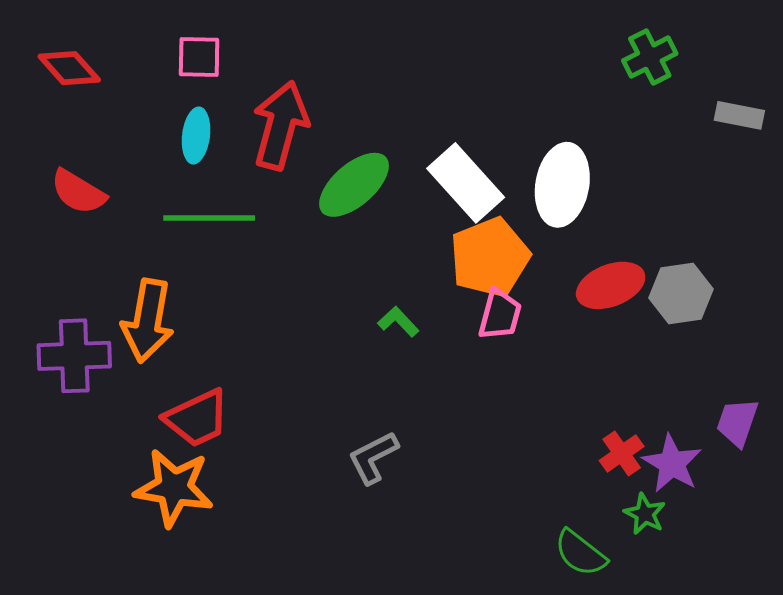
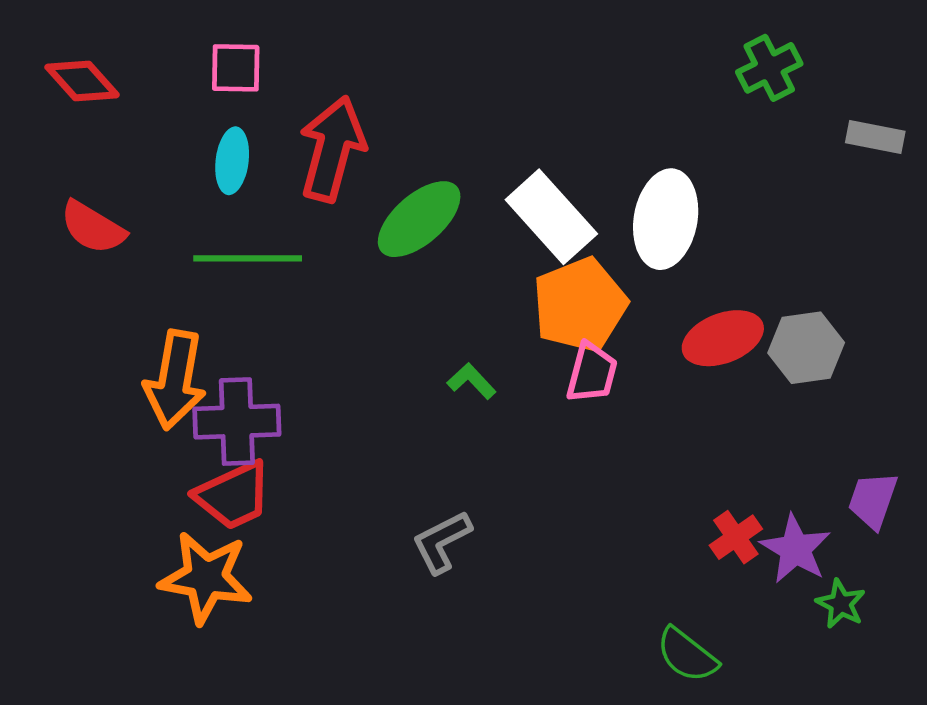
purple cross: (74, 356) -> (237, 422), moved
green star: (645, 514) -> (841, 604), moved

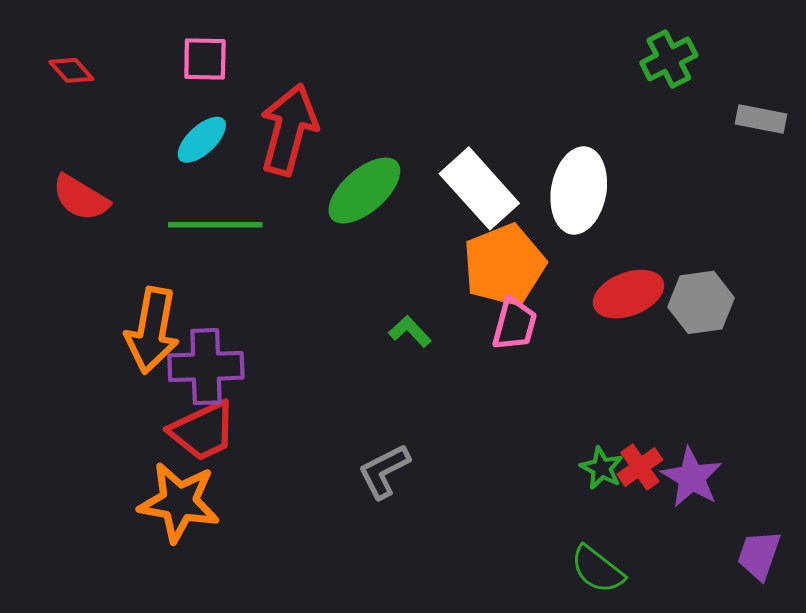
red diamond: (82, 81) -> (71, 70), size x0.7
cyan ellipse: (232, 161) -> (202, 140), turned 40
purple trapezoid: (873, 500) -> (759, 555), moved
green star: (841, 604) -> (602, 468), moved

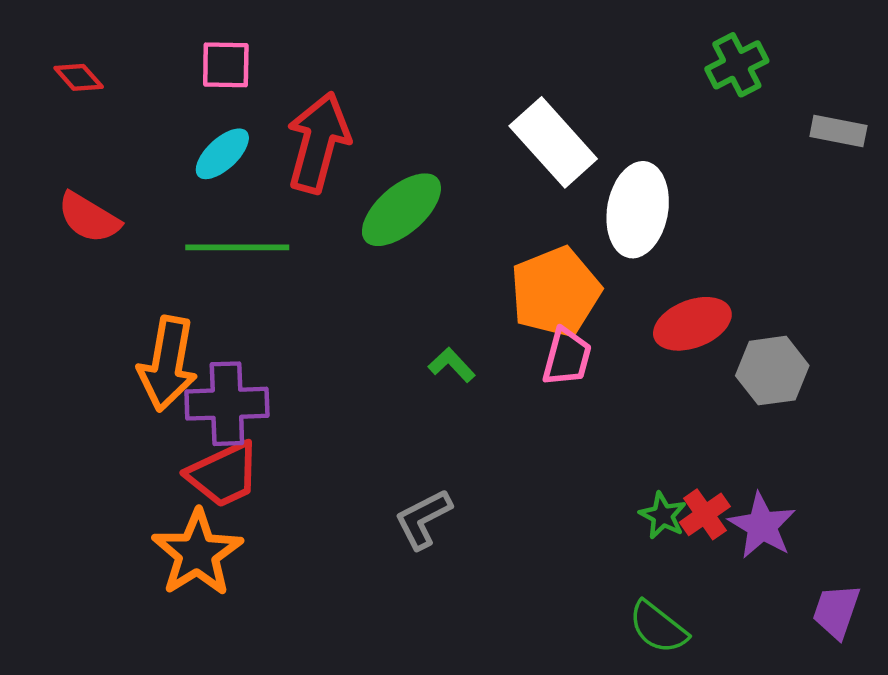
white rectangle: (479, 188) -> (553, 142), moved
gray hexagon: (701, 302) -> (772, 371), moved
orange star: (179, 502) -> (197, 553), turned 30

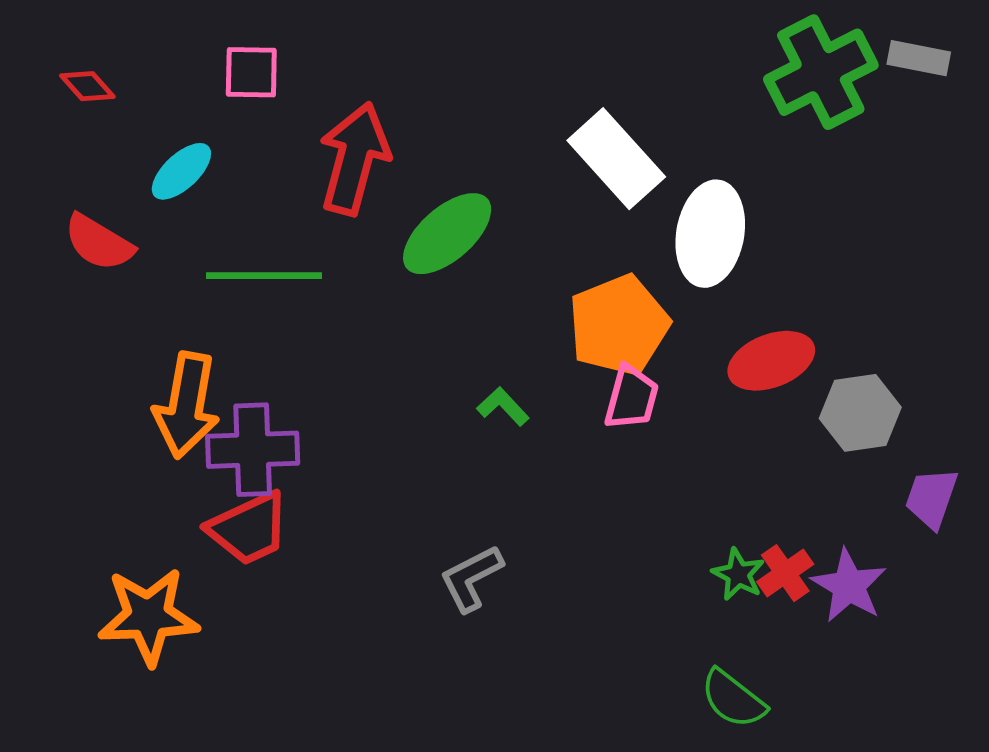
green cross: (737, 65) -> (821, 72), size x1.6
gray rectangle: (838, 131) -> (919, 58), moved
cyan ellipse: (222, 154) -> (181, 171), moved
orange star: (197, 553) -> (148, 616), moved, turned 30
purple trapezoid: (836, 611) -> (931, 498), moved

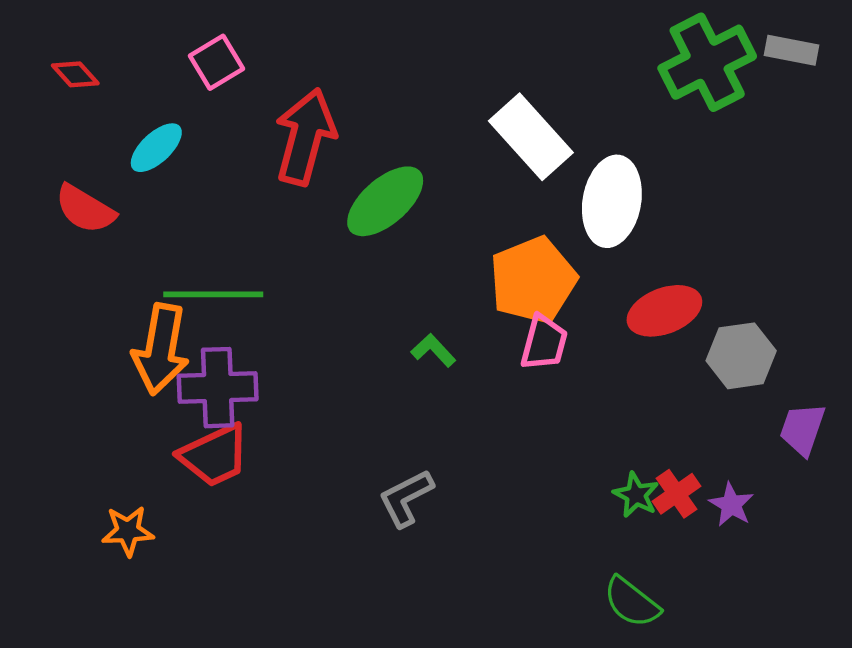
pink square: (251, 72) -> (217, 62), turned -32
green line: (264, 276) -> (213, 294), moved
purple star: (849, 586) -> (731, 505), size x0.7
orange star: (148, 616) -> (128, 531), size x0.6

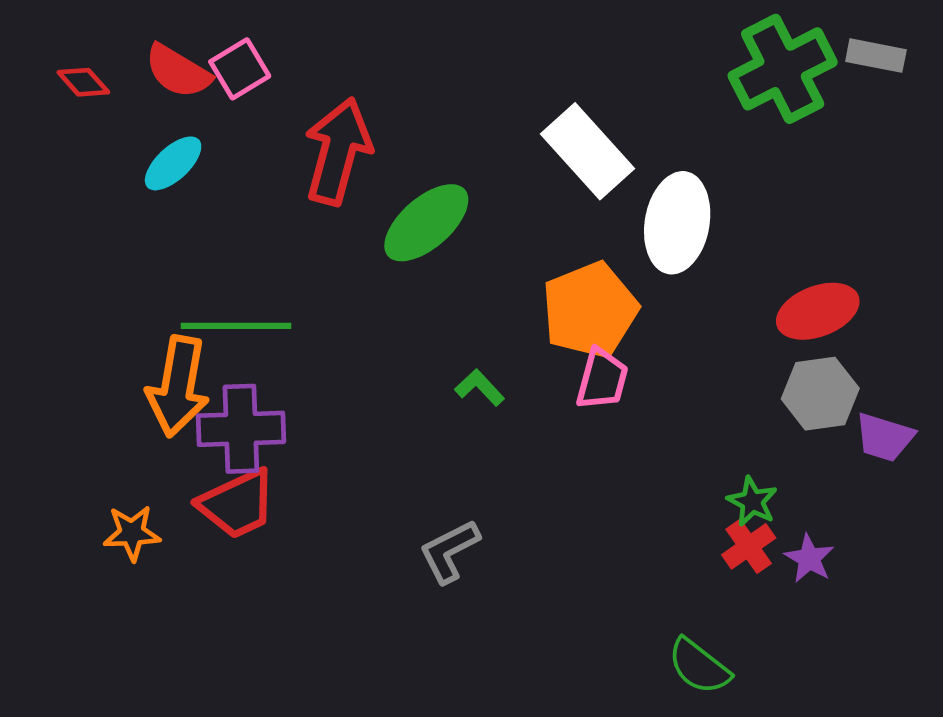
red semicircle: (85, 209) -> (178, 71), moved
red ellipse: (664, 311) -> (818, 311), moved
purple trapezoid: (802, 429) -> (884, 437), moved, turned -92
green star: (636, 495) -> (752, 501), moved
orange star: (128, 531) -> (132, 533), moved

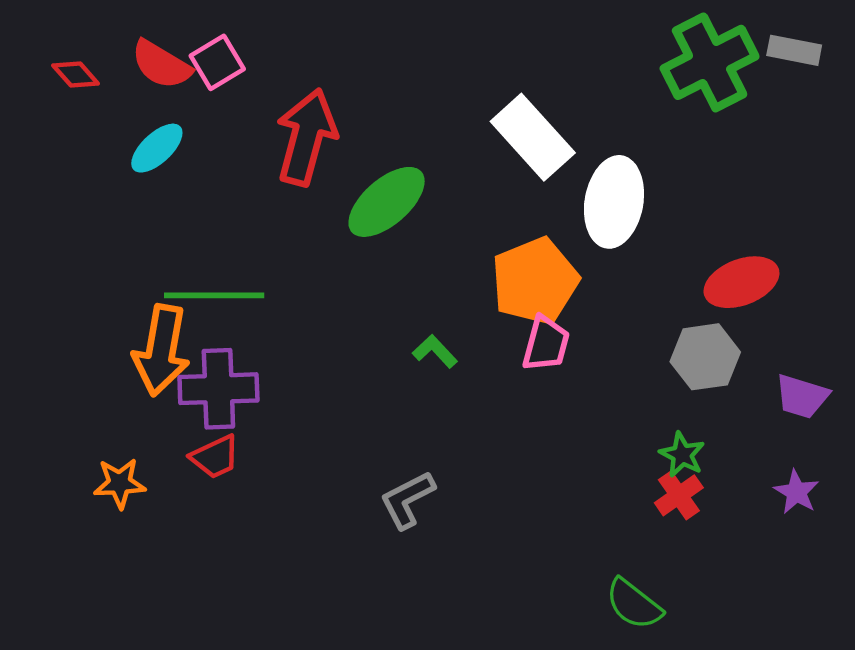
gray hexagon: (820, 394) -> (705, 357), moved
red trapezoid: (237, 504) -> (215, 457), size x0.7
purple star: (809, 558) -> (796, 492), moved

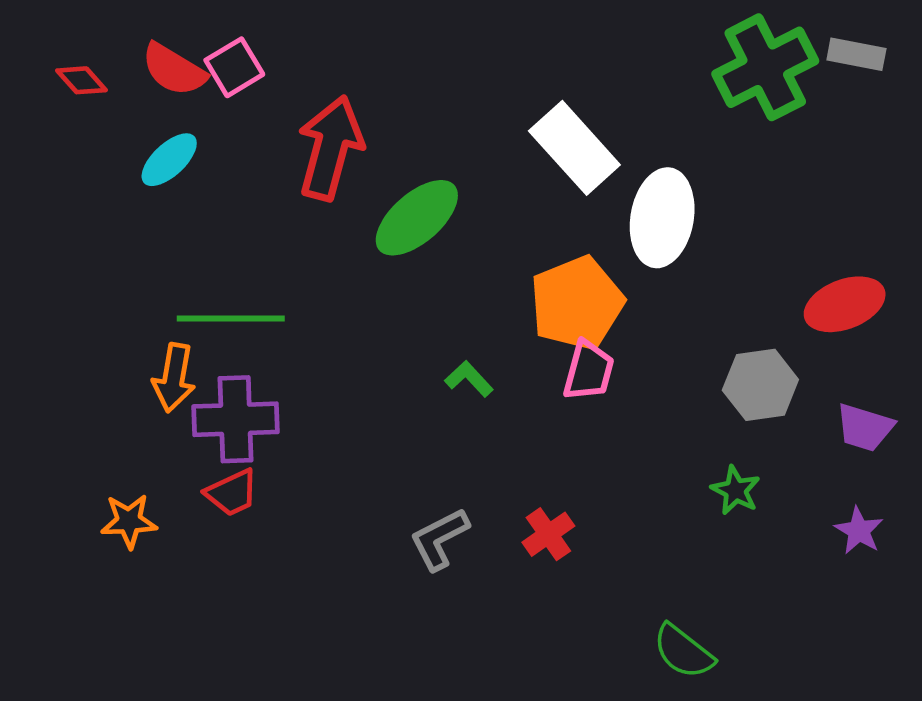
red ellipse: (741, 282) -> (845, 304), moved
orange arrow: (161, 350) -> (174, 378), size x0.7
red cross: (679, 495) -> (548, 534), moved

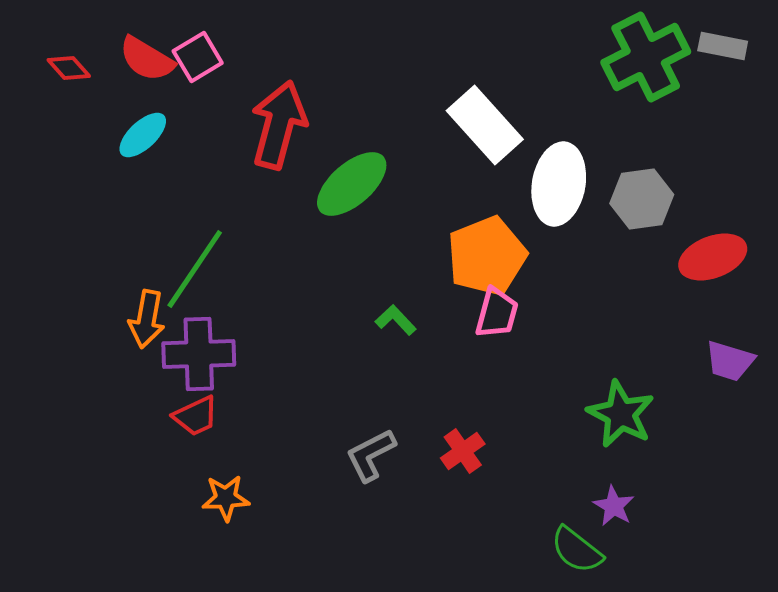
green line: (231, 319) -> (195, 269), turned -56
gray hexagon: (760, 385) -> (642, 199), moved
green star: (736, 490) -> (621, 414), size x1.6
orange star: (129, 521) -> (226, 498), moved
purple star: (859, 531) -> (614, 506), moved

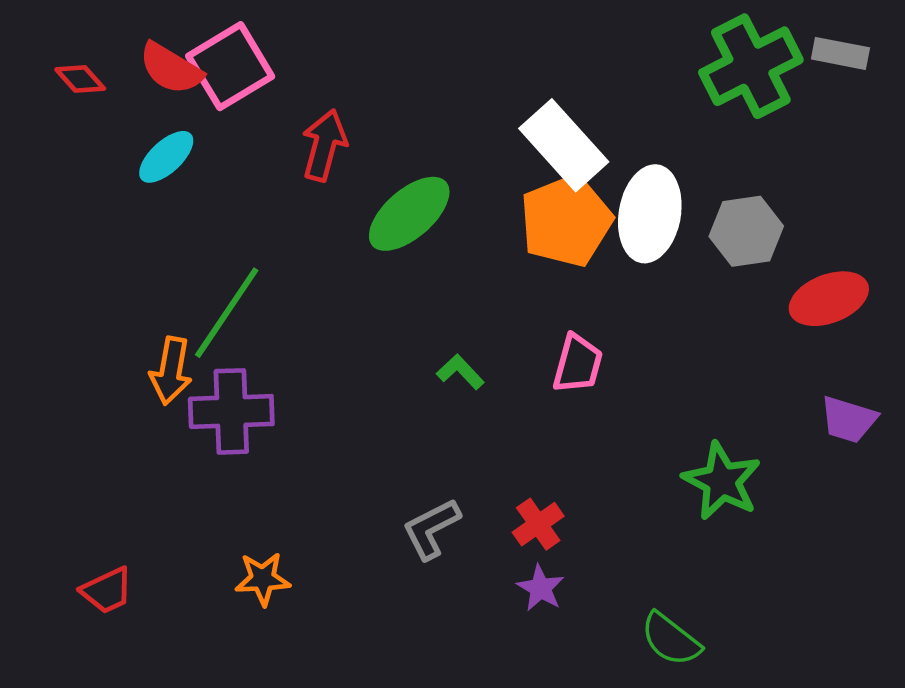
pink square: (198, 57) -> (230, 66), size x1.5
red arrow: (279, 125) -> (324, 145), size x0.7
orange pentagon: (487, 256) -> (566, 221), moved
red trapezoid: (196, 416) -> (107, 590), moved
purple star: (614, 506) -> (541, 588), moved

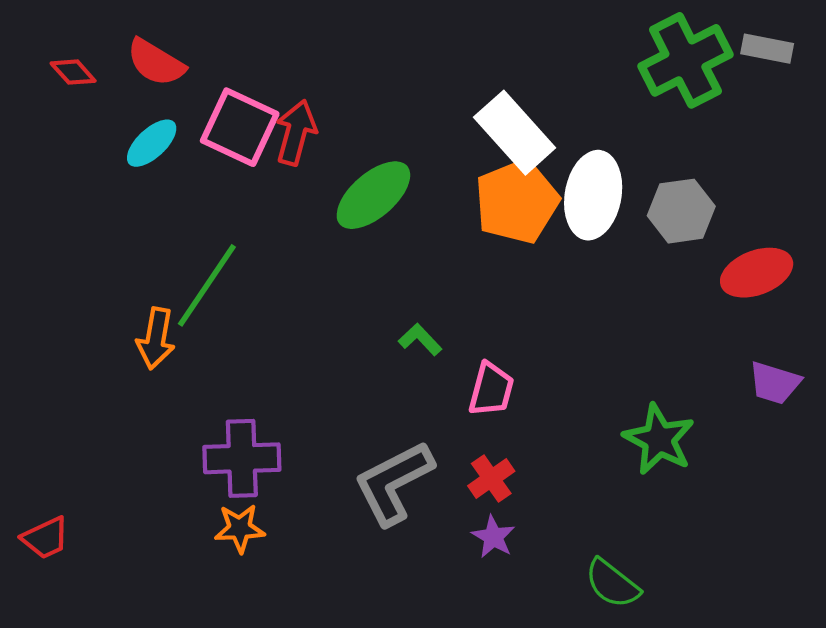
pink square: (230, 66) -> (240, 127), moved, turned -34
pink trapezoid: (578, 364) -> (491, 389), moved
purple cross: (231, 411) -> (242, 458), moved
gray L-shape: (431, 529) -> (394, 483), size x1.5
red trapezoid: (107, 590) -> (45, 538), moved

